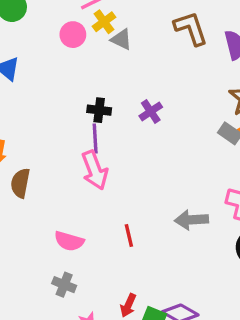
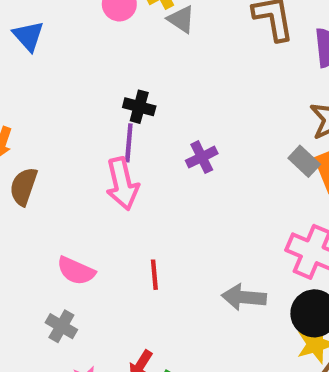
purple cross: (151, 111) -> (202, 157), moved
gray arrow: (192, 220) -> (244, 297), moved

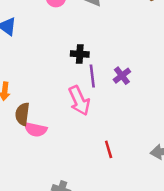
purple line: (129, 143) -> (92, 76), moved
pink semicircle: (76, 271) -> (36, 129), moved

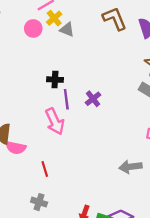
red line: (109, 149) -> (45, 169), moved

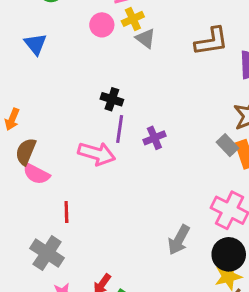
brown L-shape: (115, 19) -> (211, 41), turned 88
pink arrow: (55, 121) -> (97, 154), turned -64
gray arrow: (130, 167) -> (179, 240), turned -70
gray cross: (39, 202) -> (47, 253), size x1.5

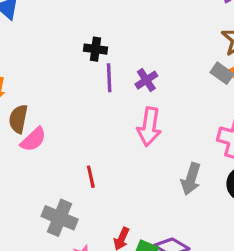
pink arrow: (97, 154) -> (149, 127), moved, turned 93
pink semicircle: (36, 174) -> (33, 139), turned -60
red line: (66, 212) -> (91, 177), moved

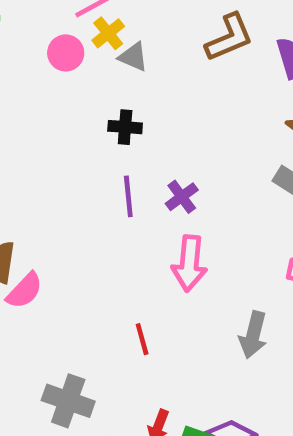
black cross: (96, 49) -> (125, 127), moved
red line: (91, 177) -> (142, 339), moved

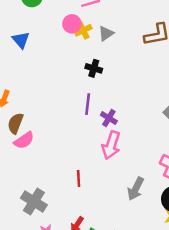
yellow cross: (108, 33) -> (83, 30), moved
gray triangle: (133, 57) -> (106, 33), turned 49
purple cross: (182, 197) -> (109, 118), moved, turned -35

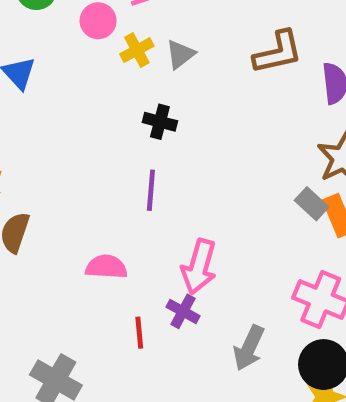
pink circle: (72, 24) -> (98, 21), moved
purple cross: (109, 118) -> (183, 311), moved
pink semicircle: (24, 140) -> (106, 267), moved, turned -140

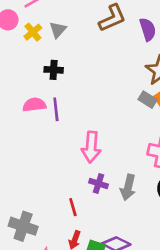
pink semicircle: (106, 267) -> (34, 105), moved
purple cross: (183, 311) -> (99, 183), moved
red line: (139, 333) -> (73, 207), moved

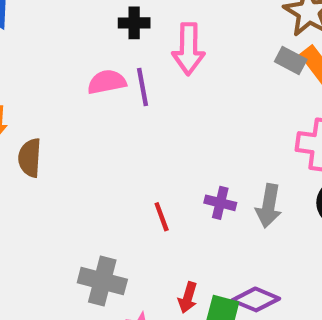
pink arrow: (91, 147) -> (189, 49), moved
red line: (73, 207) -> (162, 217), moved

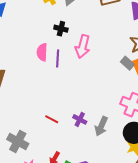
pink semicircle: (107, 82) -> (42, 52), turned -90
red line: (162, 217) -> (52, 119), turned -56

